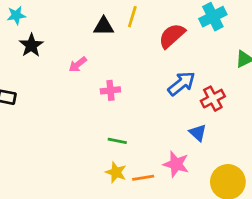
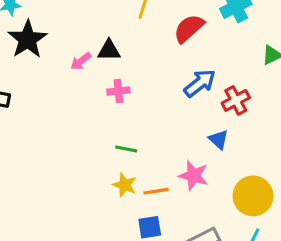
black triangle: (104, 26) -> (109, 50), moved
black star: (31, 45) -> (28, 39), size x1.4

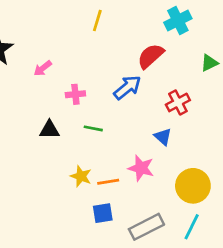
red semicircle: (189, 28) -> (151, 56), moved
black triangle: (109, 50) -> (49, 130), moved
blue arrow: (200, 83) -> (127, 87), moved
green line: (126, 149) -> (93, 128), moved

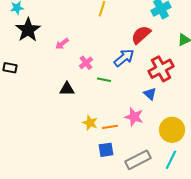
pink cross: (75, 94) -> (86, 63), turned -32
red cross: (178, 102) -> (161, 69), size x1.4
green line: (93, 128) -> (104, 80), moved

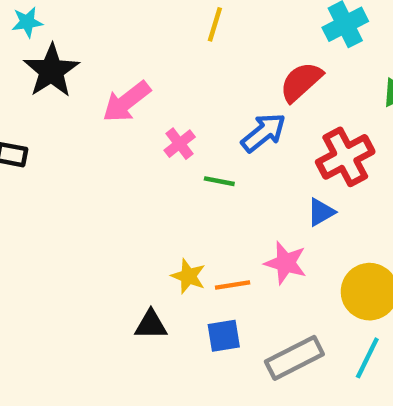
pink arrow: (62, 44) -> (127, 102), size x1.6
black triangle: (67, 89) -> (151, 325), moved
blue triangle: (150, 94) -> (321, 212), turned 48

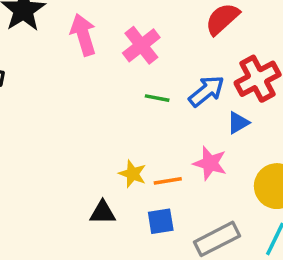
pink arrow: (127, 102) -> (83, 35), turned 111
blue arrow: (263, 133) -> (206, 91), moved
pink cross: (180, 144) -> (141, 45), moved, size x1.5

